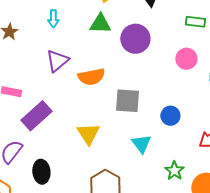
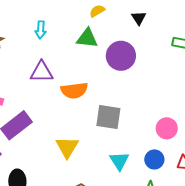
pink circle: (186, 59) -> (167, 128), moved
purple triangle: (57, 61) -> (42, 72), turned 35
blue circle: (170, 116) -> (154, 159), moved

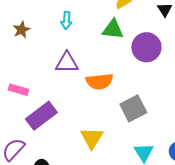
gray square: (108, 117) -> (133, 108), turned -36

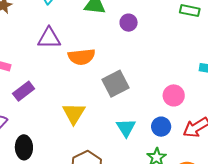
purple circle: (146, 47) -> (129, 23), size x0.6
purple rectangle: (41, 116) -> (24, 91), size x0.7

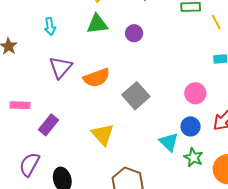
purple triangle: (49, 38) -> (61, 67), turned -35
cyan triangle: (126, 128) -> (169, 142), moved

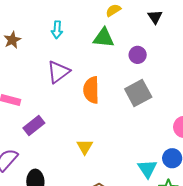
orange semicircle: (97, 78) -> (91, 90), turned 96
gray square: (136, 96) -> (138, 93), moved
yellow triangle: (103, 134) -> (85, 147), size x0.7

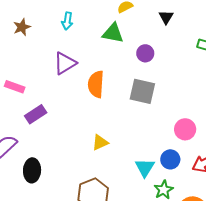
gray square: (138, 93) -> (142, 91), turned 36
yellow triangle: (85, 147) -> (100, 142), moved, turned 30

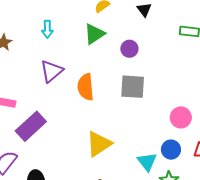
green triangle: (113, 33) -> (94, 34), turned -35
purple rectangle: (36, 114) -> (31, 126), size x1.4
yellow triangle: (100, 142) -> (99, 144), size x1.6

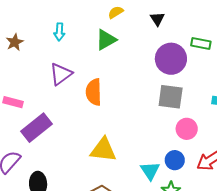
purple circle: (129, 49) -> (171, 59), moved, size x1.8
gray square: (133, 87) -> (171, 97), moved
yellow triangle: (99, 144) -> (103, 150), turned 36

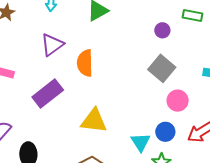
purple circle: (171, 59) -> (162, 30), size x0.5
gray square: (171, 97) -> (162, 68), turned 32
purple rectangle: (36, 128) -> (48, 93), moved

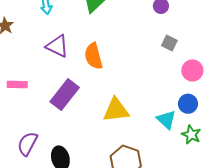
purple triangle: (52, 45) -> (57, 46), turned -45
gray square: (162, 68) -> (169, 43), size x0.6

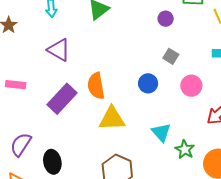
orange semicircle: (93, 56) -> (96, 86), moved
blue circle: (188, 104) -> (148, 83), moved

